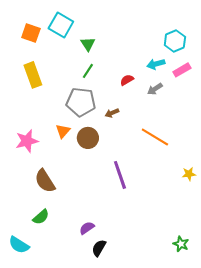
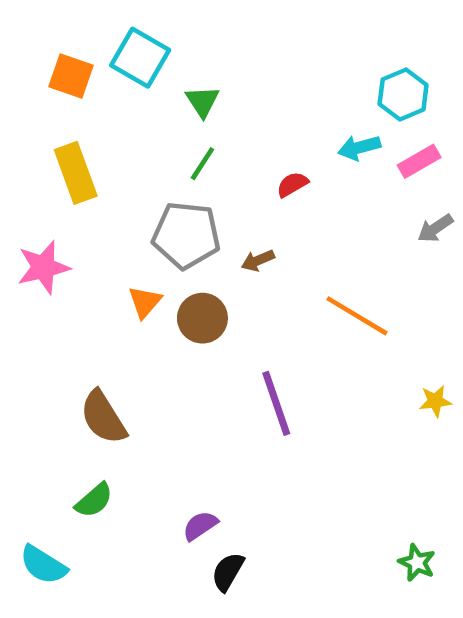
gray arrow: (155, 89) -> (435, 228), moved
pink star: (27, 141) -> (43, 267), moved

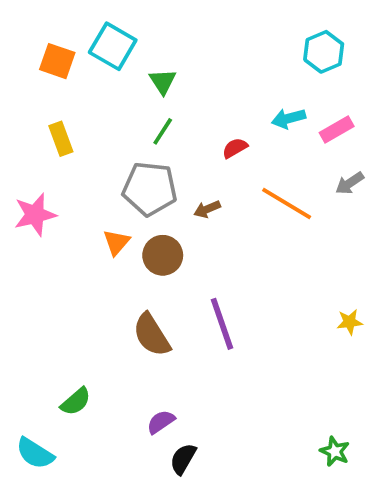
cyan hexagon: (403, 94) -> (324, 52), moved
yellow rectangle: (76, 173) -> (61, 139), size x0.7
orange line: (357, 316) -> (287, 204), moved
brown semicircle: (103, 417) -> (152, 335), moved

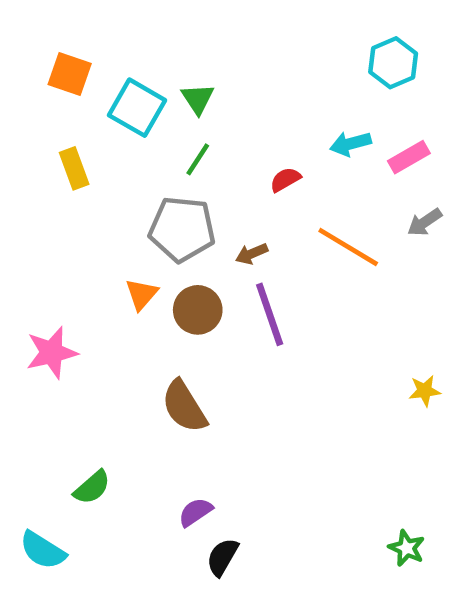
cyan square: (113, 46) -> (137, 108), moved
pink star: (35, 215) -> (52, 353), moved
purple line: (222, 324) -> (270, 314), moved

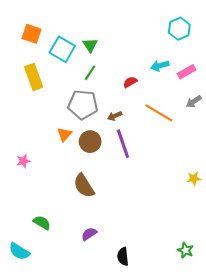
yellow rectangle: (74, 168) -> (34, 77), size x1.4
pink star: (52, 353) -> (23, 161), size x0.6
green semicircle: (92, 487) -> (42, 223), turned -108
black semicircle: (222, 557) -> (123, 256), moved, turned -36

